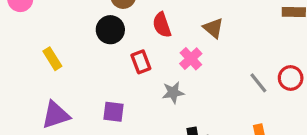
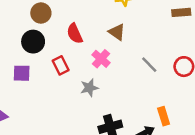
gray line: (258, 83) -> (149, 65), moved
purple square: (114, 112) -> (22, 73), moved

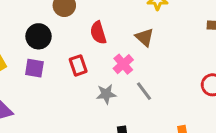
black circle: (33, 42) -> (39, 36), moved
gray line: (149, 65) -> (144, 91), moved

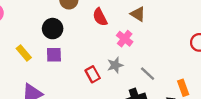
red rectangle: (78, 65) -> (93, 74), moved
gray line: (144, 91) -> (148, 74), moved

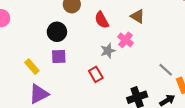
yellow rectangle: (24, 53) -> (32, 67), moved
gray star: (115, 65) -> (108, 51), moved
gray line: (148, 74) -> (166, 70), moved

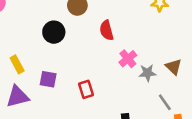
brown triangle: (138, 16) -> (174, 67), moved
gray star: (108, 51) -> (147, 73), moved
purple square: (59, 57) -> (48, 79), moved

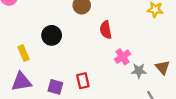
black circle: (54, 32) -> (52, 35), moved
purple square: (48, 79) -> (55, 87), moved

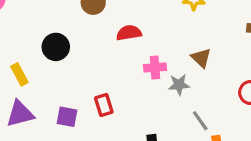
red semicircle: (106, 30) -> (129, 33), turned 96
pink cross: (122, 57) -> (155, 67), turned 35
brown triangle: (163, 67) -> (201, 58), moved

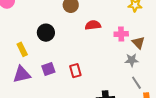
pink cross: (155, 67) -> (121, 34), moved
gray star: (179, 85) -> (132, 60), moved
purple square: (67, 117) -> (48, 69), moved, turned -32

